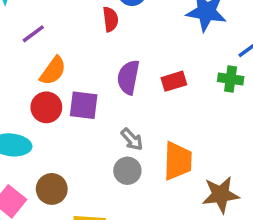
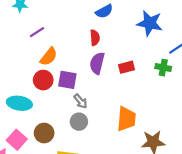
red semicircle: (110, 19) -> (95, 38), moved
gray arrow: (132, 139) -> (81, 101), moved
gray circle: (127, 171) -> (79, 122), moved

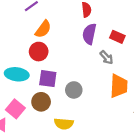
red rectangle: (126, 67) -> (117, 37), turned 40
purple square: (67, 80) -> (48, 79), moved
gray arrow: (81, 101) -> (107, 57), moved

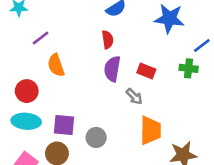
orange semicircle: (43, 29) -> (56, 65), turned 126
red circle: (39, 52) -> (27, 91), moved

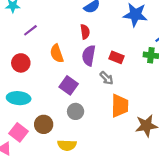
orange semicircle: (56, 65) -> (57, 53), moved
red circle: (27, 91) -> (21, 63), moved
purple square: (64, 125) -> (69, 85), moved, turned 30

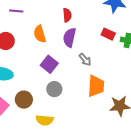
purple line: (30, 30) -> (16, 11), turned 40
red rectangle: (116, 57) -> (108, 34), moved

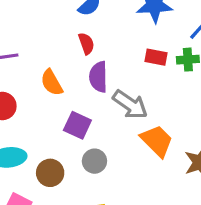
gray arrow: (85, 60) -> (130, 105), size x1.6
orange trapezoid: (96, 86) -> (157, 141), turned -35
brown circle: (24, 100) -> (50, 173), moved

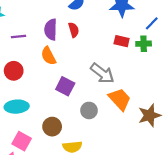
purple semicircle: (98, 77) -> (51, 30), moved
gray circle: (94, 161) -> (89, 110), moved
brown circle: (50, 173) -> (52, 127), moved

